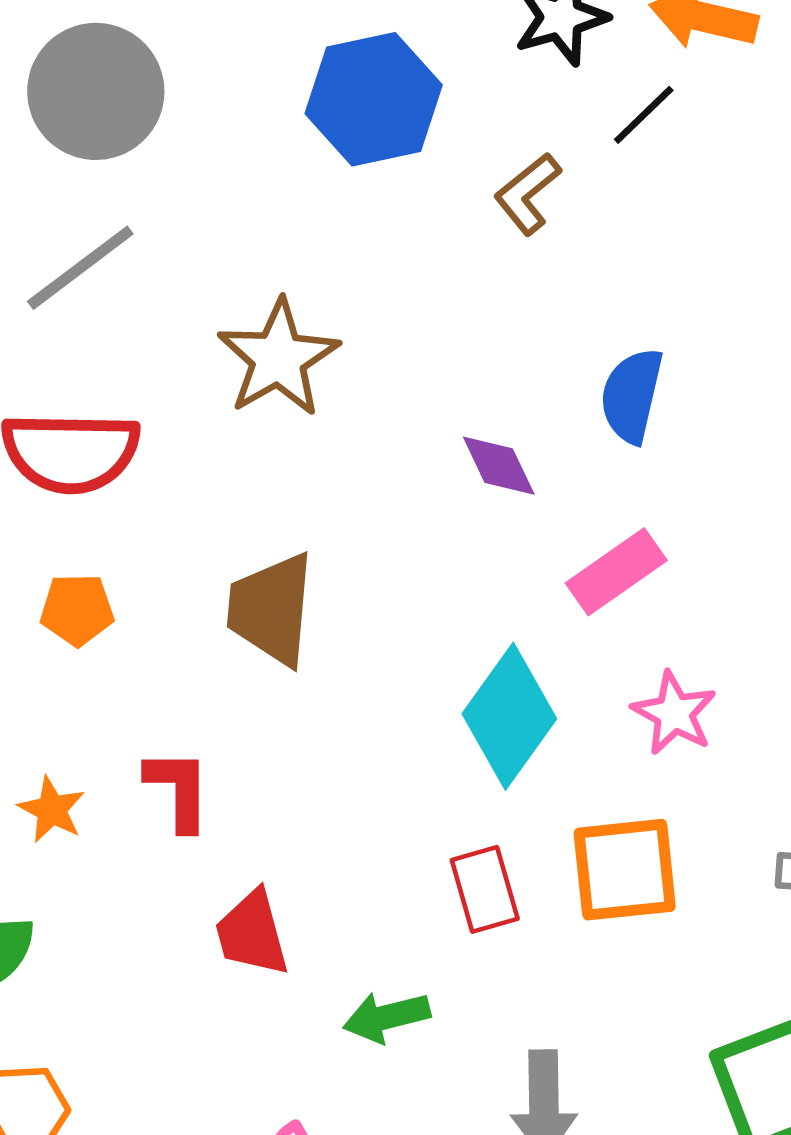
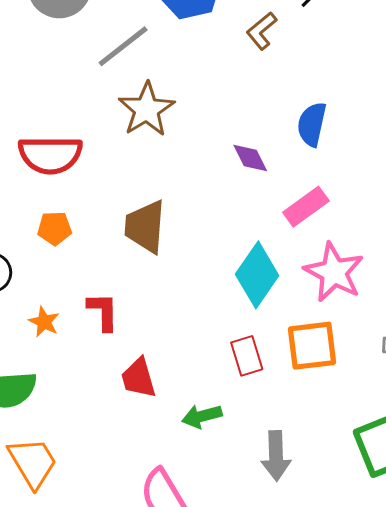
gray line: (80, 268) -> (123, 46), moved
pink star: (674, 713) -> (334, 272), size x1.5

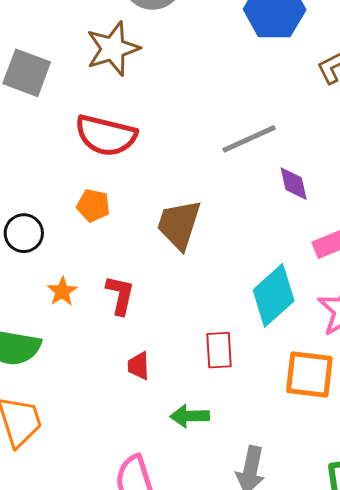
gray line: (123, 46) -> (249, 139), moved
brown star: (147, 109) -> (113, 49), moved
red rectangle: (247, 356) -> (219, 350), moved
red trapezoid: (138, 378) -> (139, 366), size x0.7

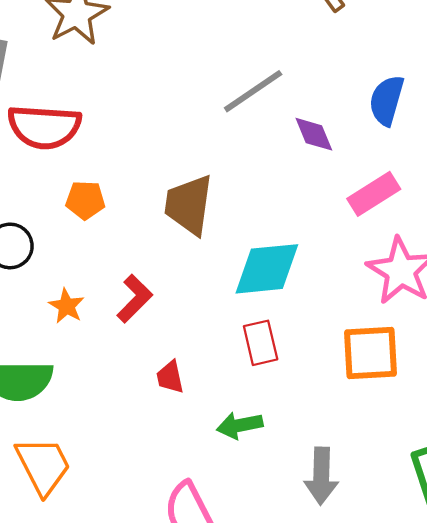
red semicircle: (106, 135) -> (44, 127), moved
red L-shape: (120, 295) -> (135, 299), turned 42
cyan diamond: (274, 295) -> (267, 269), moved, turned 46

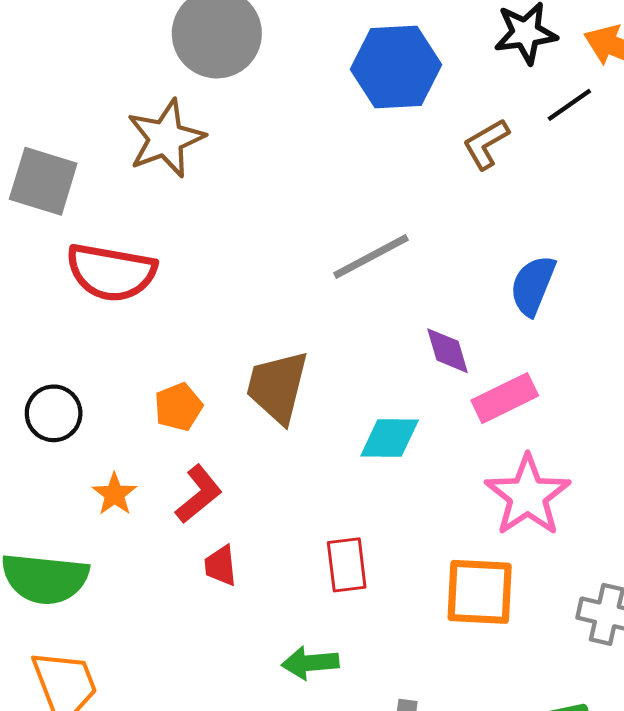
purple diamond: (314, 134) -> (448, 351), moved
orange pentagon: (85, 200) -> (178, 407), moved, turned -30
cyan diamond: (267, 269) -> (390, 438), moved, size x0.7
red trapezoid: (170, 377) -> (221, 566), moved

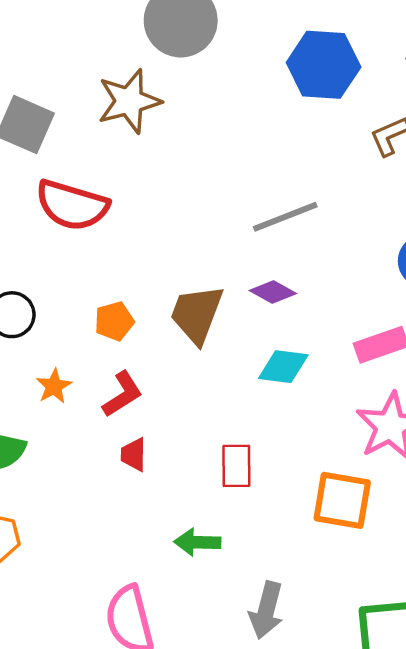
purple diamond: (448, 351) -> (273, 292), moved, turned -51

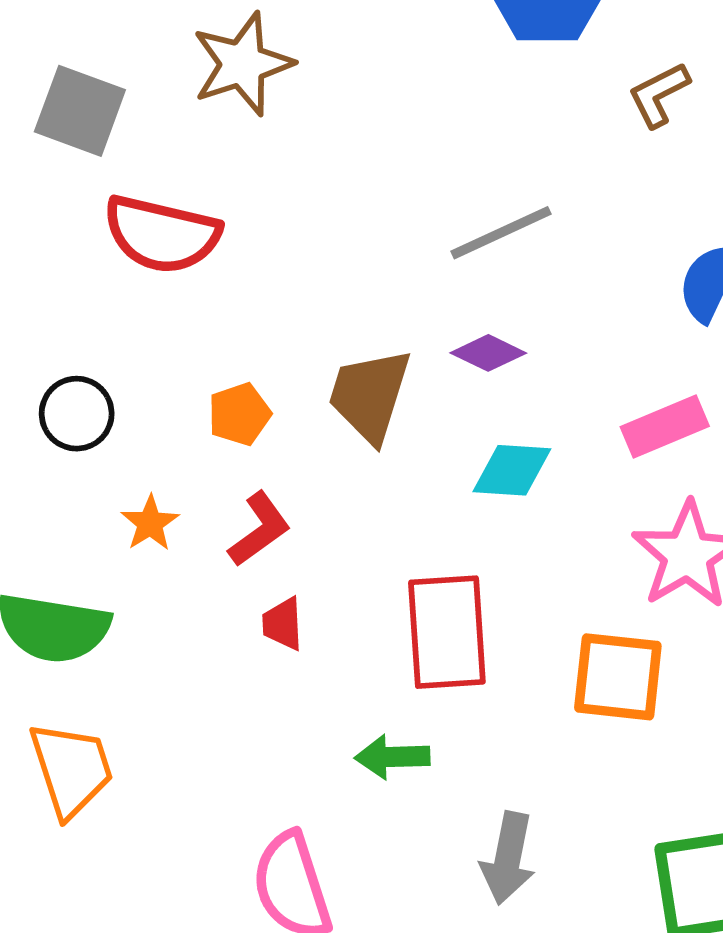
red rectangle: (236, 466) -> (447, 632), size x1.6

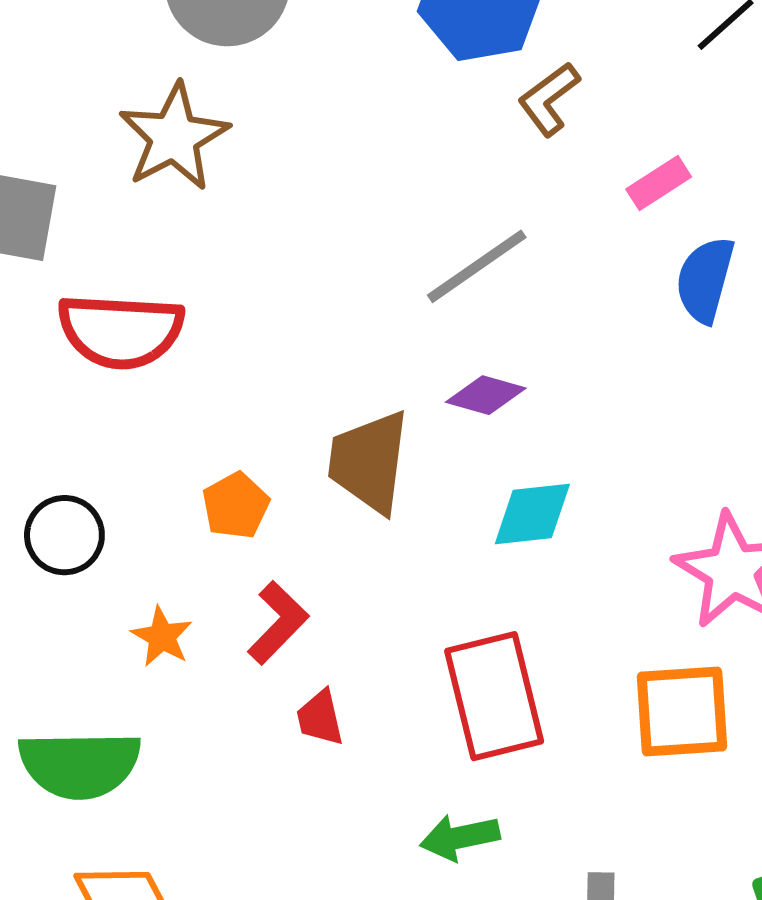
brown L-shape: (659, 95) -> (549, 99), moved
pink rectangle: (665, 426) -> (659, 183), moved, size x0.7

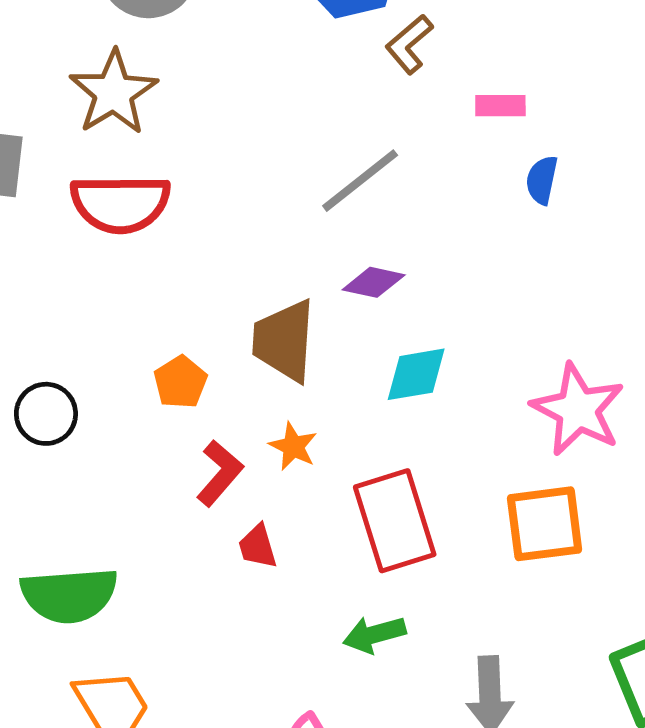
pink rectangle: (659, 183) -> (500, 106), turned 36
blue semicircle: (705, 280) -> (542, 180), size x0.7
red semicircle: (121, 331) -> (120, 204), moved
orange star: (162, 637) -> (293, 446), moved

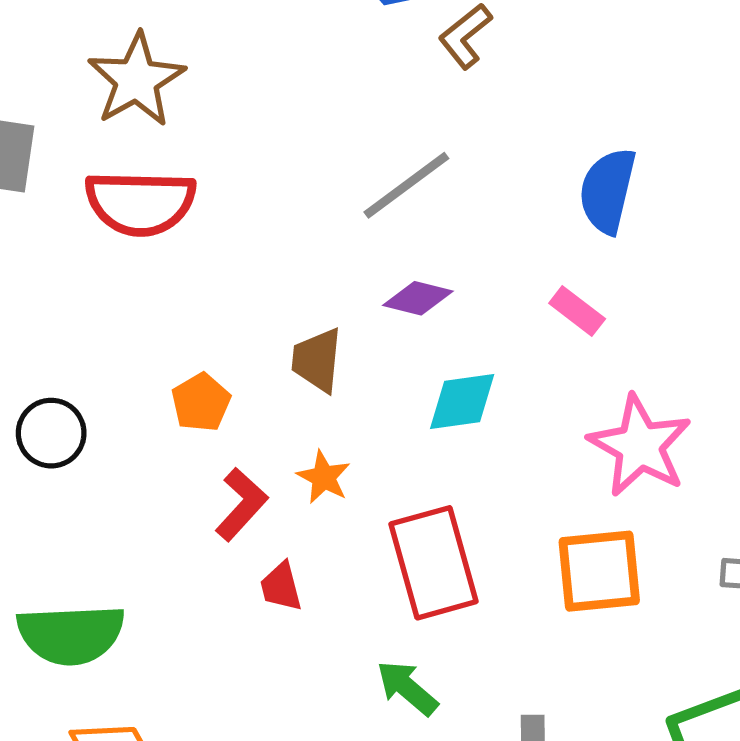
pink rectangle: (500, 106) -> (577, 311), moved, turned 36
blue semicircle: (542, 180) -> (608, 191), size x1.6
brown trapezoid: (284, 341) -> (317, 360), size x0.7
green arrow: (374, 634) -> (407, 688), turned 54

